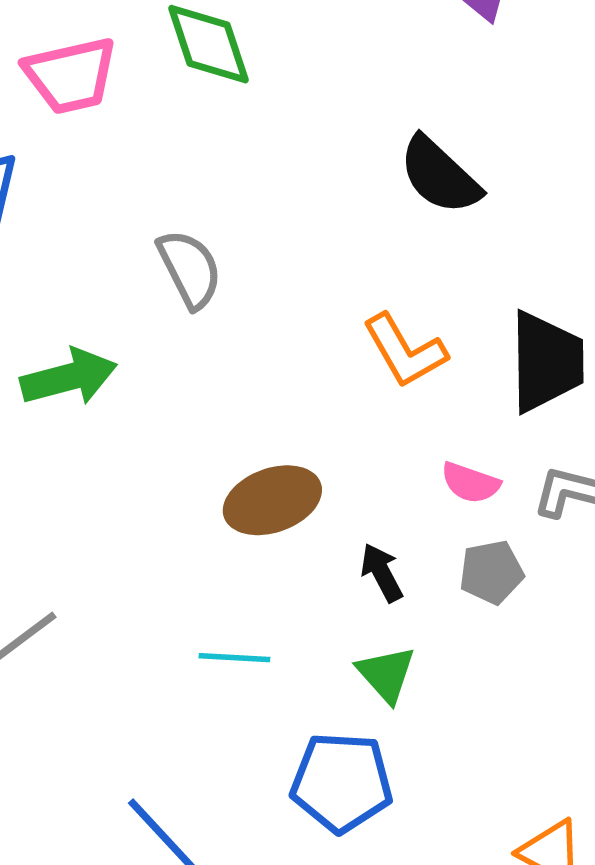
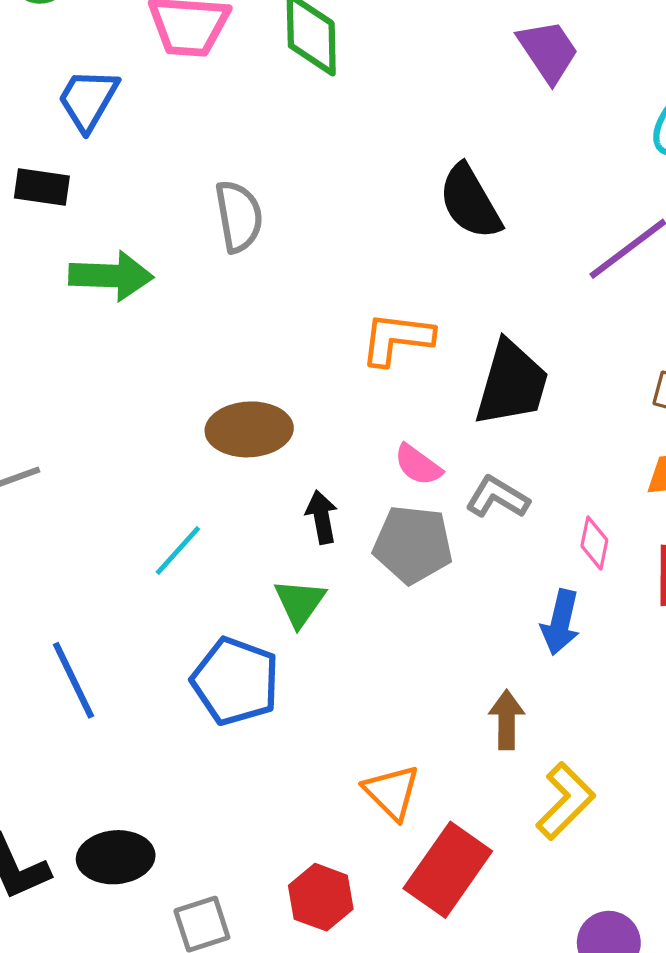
orange L-shape: (405, 351) -> (397, 339), turned 110
gray pentagon: (491, 572) -> (413, 544), size x1.4
cyan line: (234, 658) -> (178, 551), turned -68

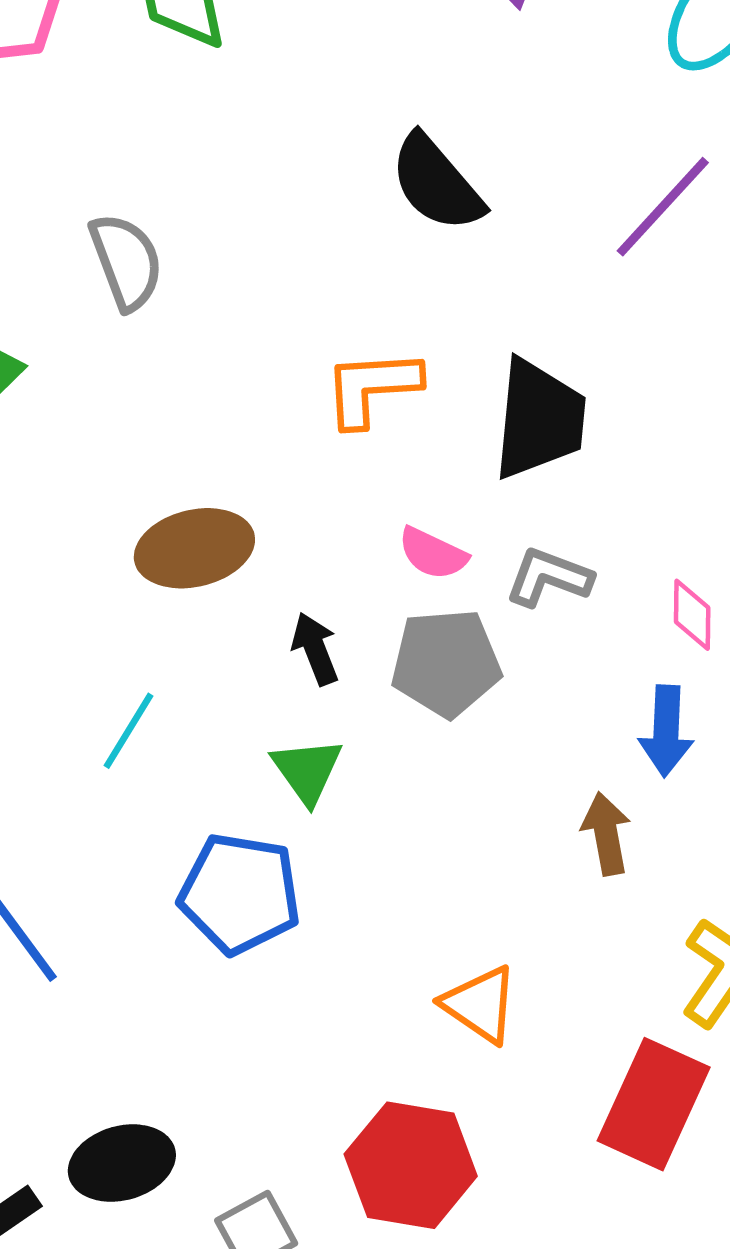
brown arrow: (507, 720) -> (606, 834), moved
red rectangle: (448, 870) -> (654, 1104), moved
red hexagon: (321, 897) -> (411, 1165), size x1.4

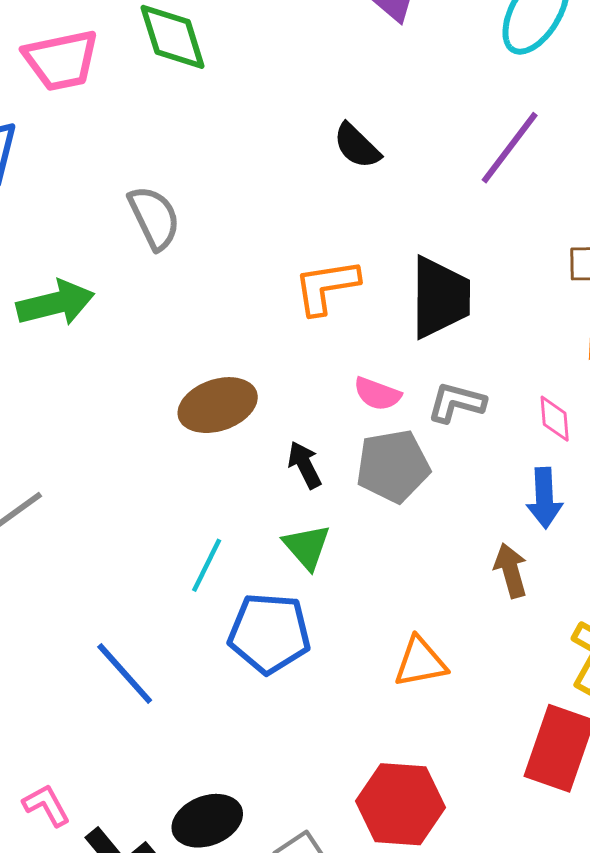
black semicircle: (437, 183) -> (357, 146), size x0.7
cyan line: (128, 731) -> (207, 565), moved
orange triangle: (480, 1005) -> (420, 662), moved, turned -40

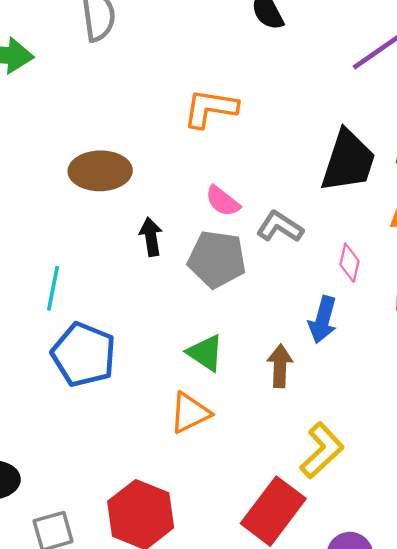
black trapezoid: (440, 297) -> (348, 161), moved
green triangle: (307, 547) -> (205, 353), moved, turned -33
cyan line: (207, 565) -> (53, 288), turned -33
orange triangle: (420, 662) -> (190, 413), turned -33

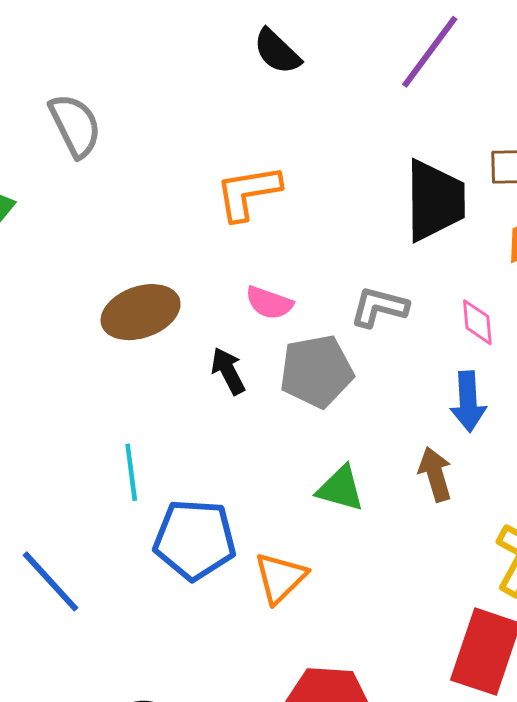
pink semicircle: (223, 201) -> (269, 303), moved
orange triangle: (190, 413) -> (280, 578), moved

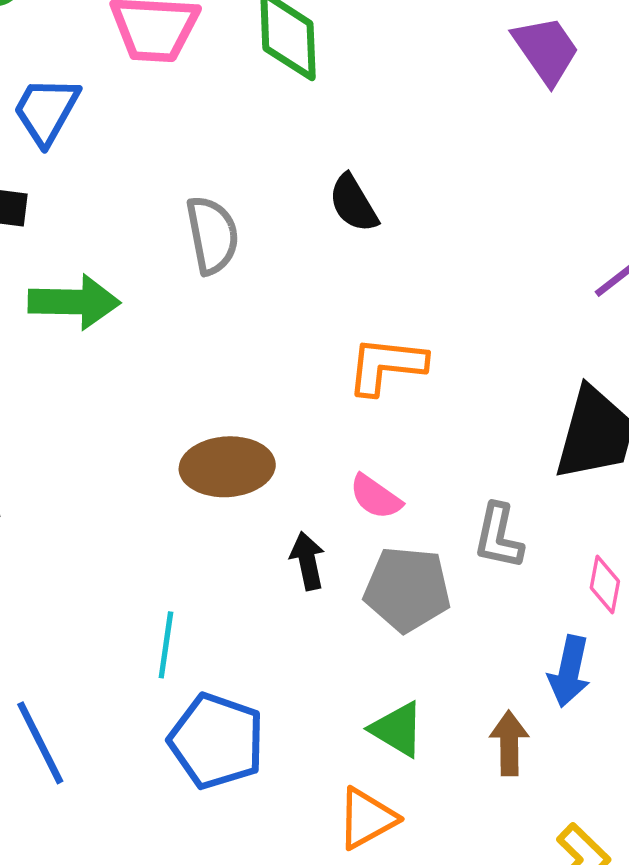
black semicircle: (277, 52) -> (353, 203), moved
gray L-shape: (379, 307) -> (498, 536), turned -108
orange triangle: (280, 578) -> (367, 818), moved

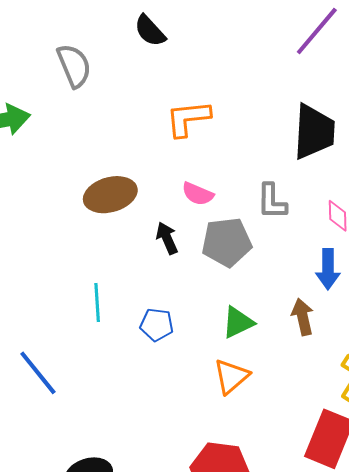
green triangle: (397, 729) -> (238, 322), turned -45
blue pentagon: (217, 741) -> (157, 325), moved, size x0.6

